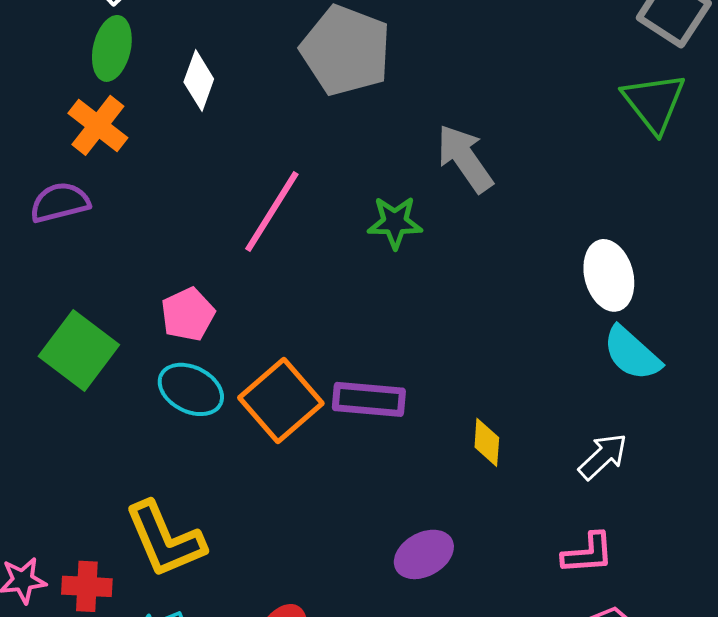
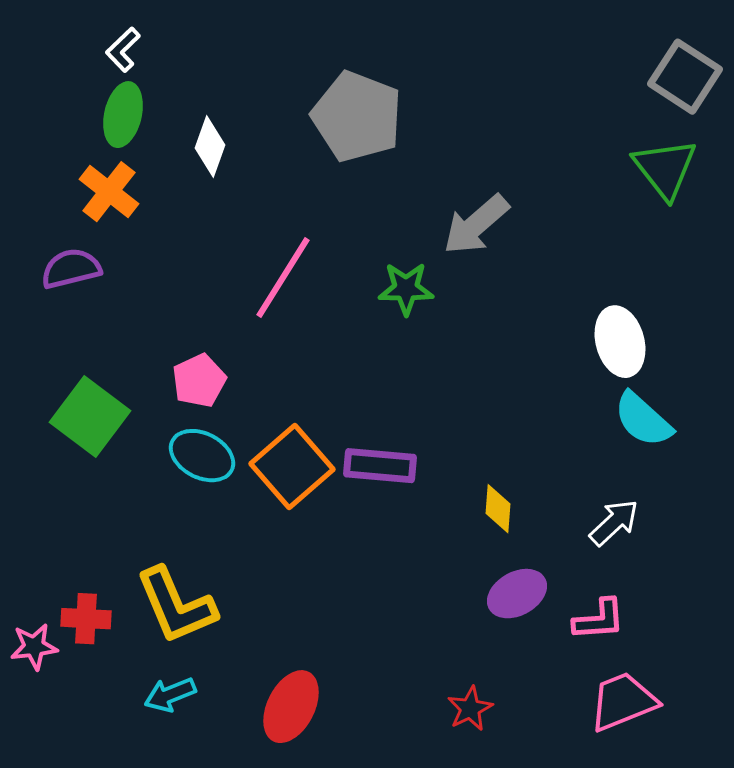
gray arrow: (465, 158) -> (476, 225), turned -96
purple ellipse: (424, 554) -> (517, 594), moved
red cross: (87, 586) -> (86, 619), moved

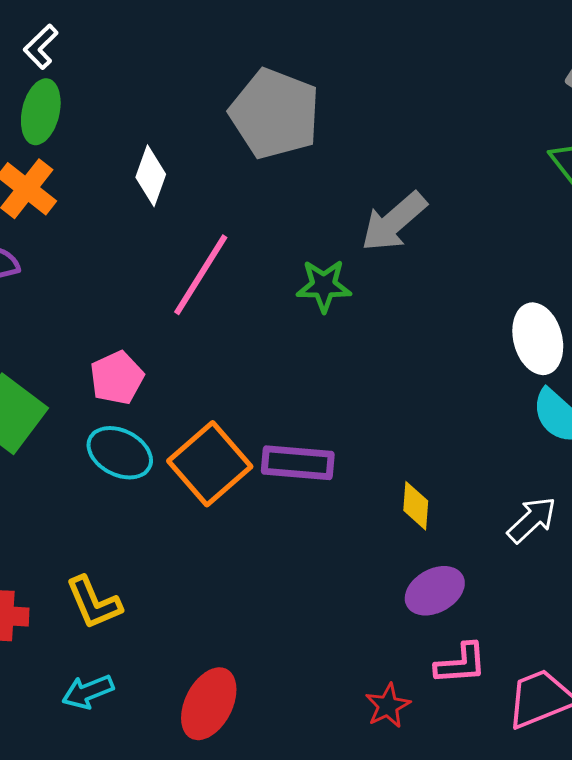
white diamond: (210, 147) -> (151, 176), moved
yellow L-shape: (176, 606) -> (94, 603), size x0.7
pink L-shape: (599, 620) -> (461, 664), moved

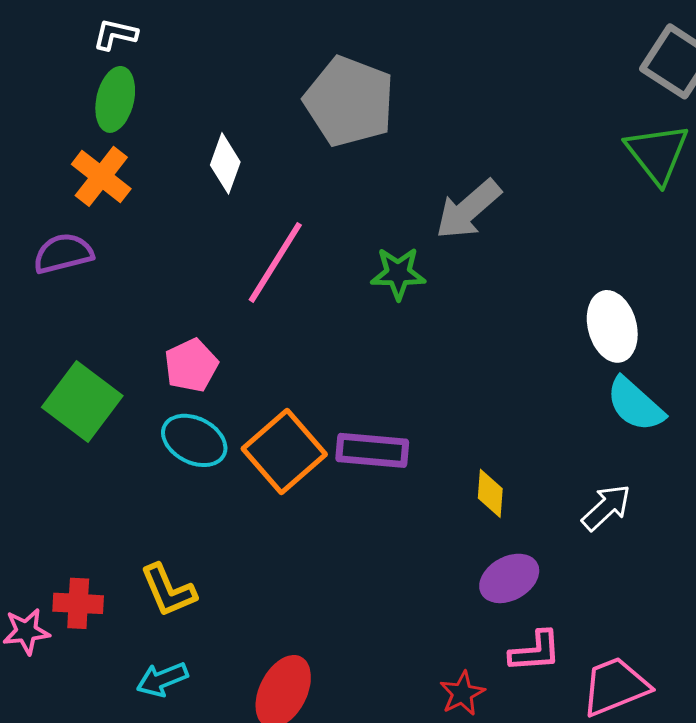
white L-shape: (41, 47) -> (115, 34), turned 57

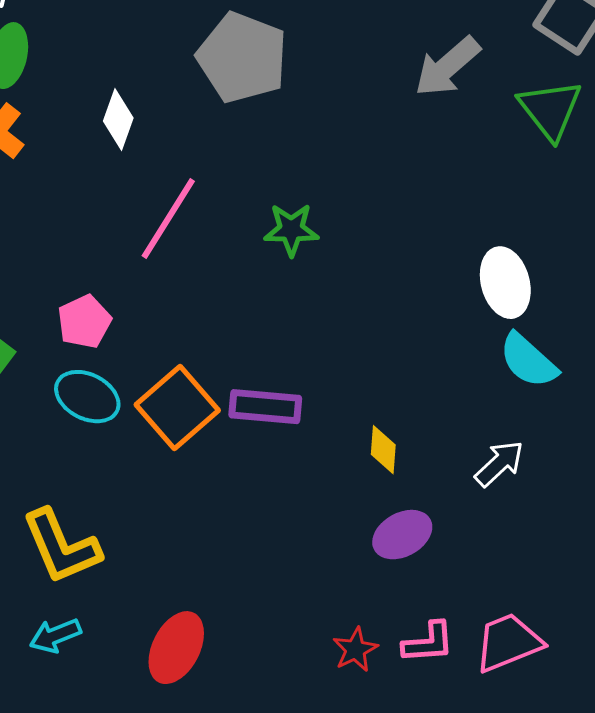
gray arrow: (468, 209) -> (447, 67), moved
yellow L-shape: (168, 590) -> (61, 547), size x1.4
pink L-shape: (535, 651) -> (428, 643), moved

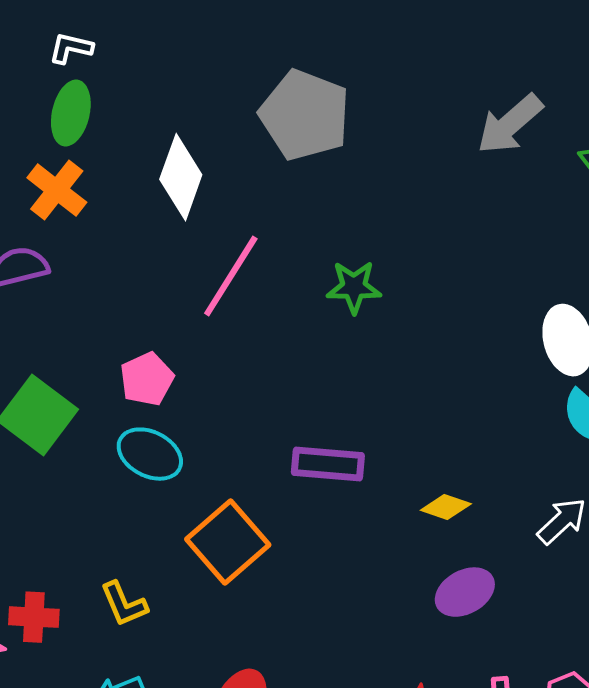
white diamond: (118, 120) -> (181, 177), size x1.4
orange square: (177, 408) -> (228, 542), moved
yellow diamond: (383, 450) -> (446, 507), turned -75
yellow L-shape: (61, 547) -> (124, 604), size x0.6

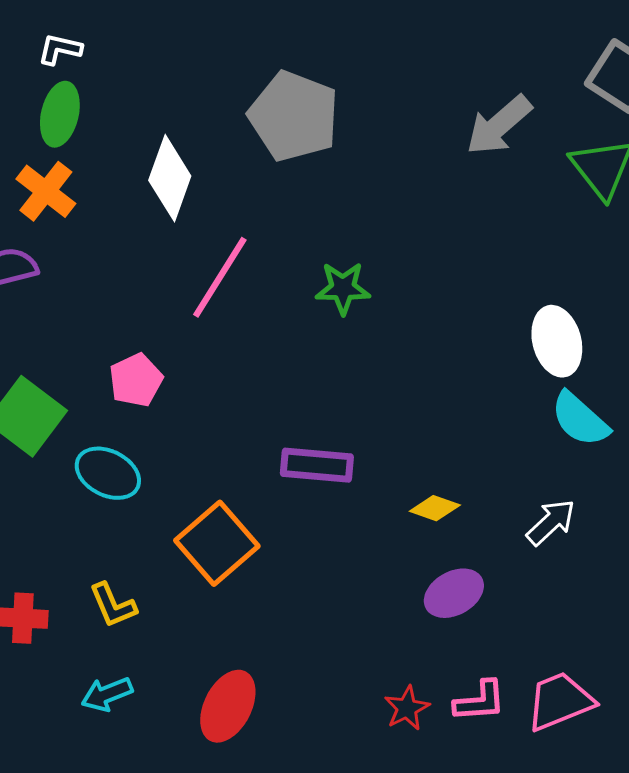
cyan ellipse: (150, 454) -> (108, 473), moved

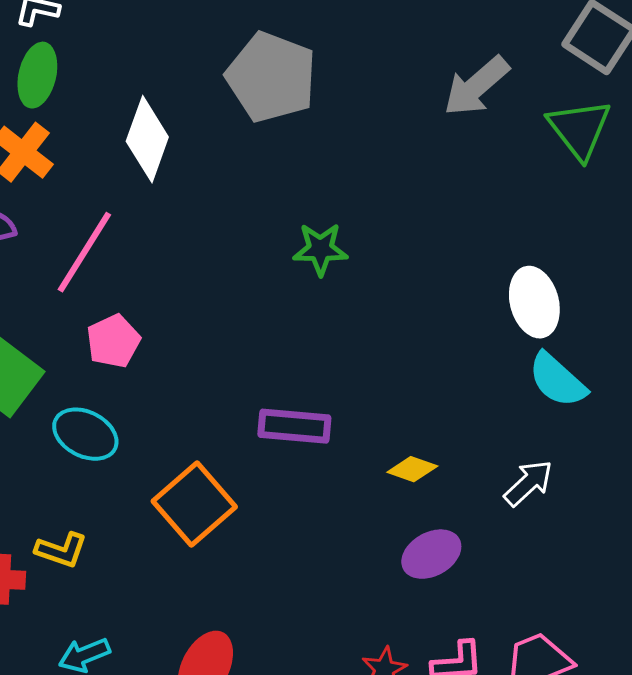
pink line: (220, 277) -> (84, 252), moved
yellow L-shape: (113, 605) -> (61, 550), moved, turned -48

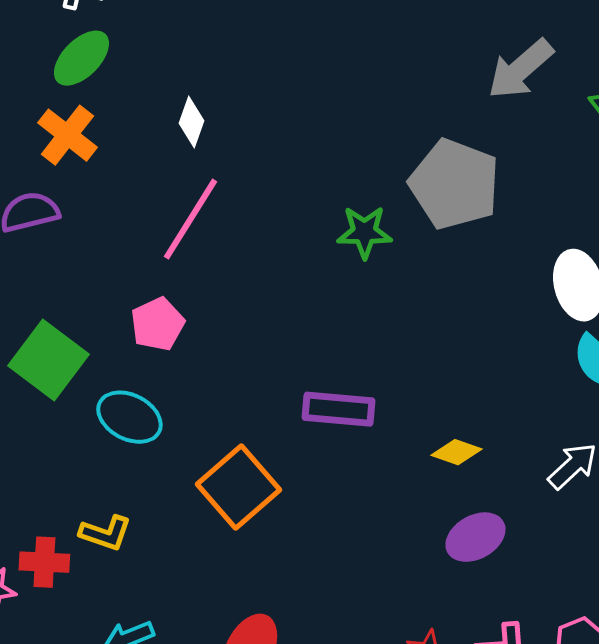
green ellipse: (37, 75) -> (81, 58), turned 32
gray pentagon: (271, 77) -> (454, 184), moved
white diamond: (147, 139) -> (191, 122), size x0.6
pink line: (84, 252) -> (190, 219), moved

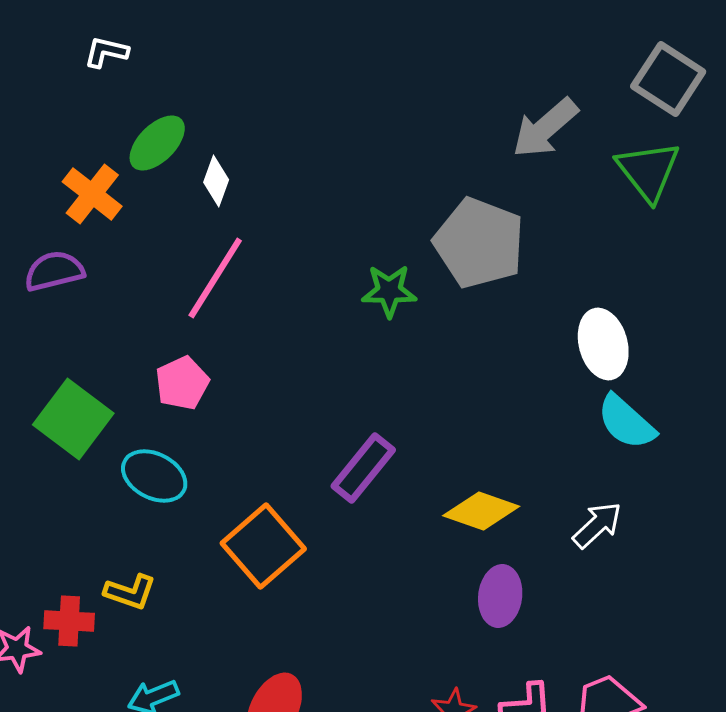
green ellipse: (81, 58) -> (157, 143), moved
purple rectangle: (338, 409) -> (363, 468), turned -56
yellow diamond: (456, 452) -> (481, 511), size x1.5
purple ellipse: (475, 537) -> (500, 596), turned -54

